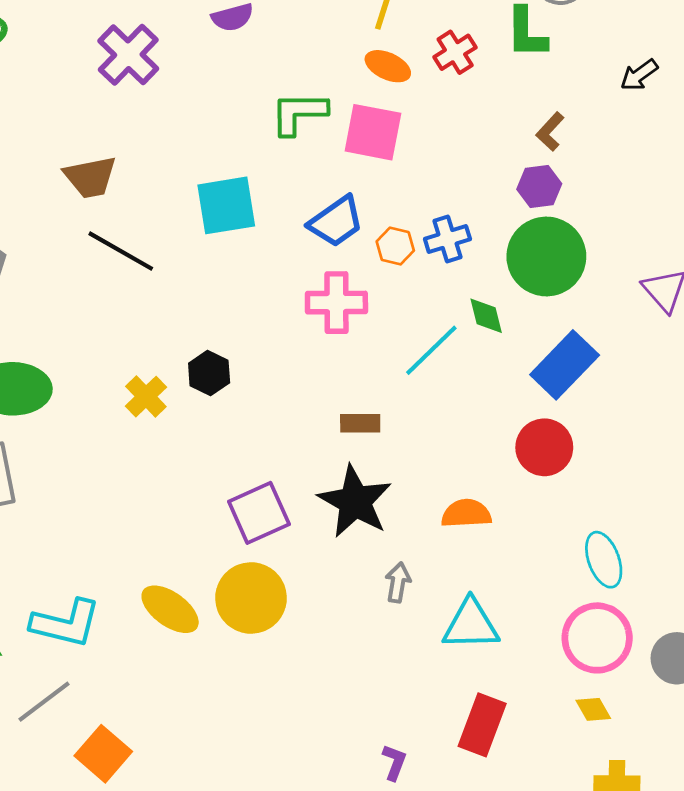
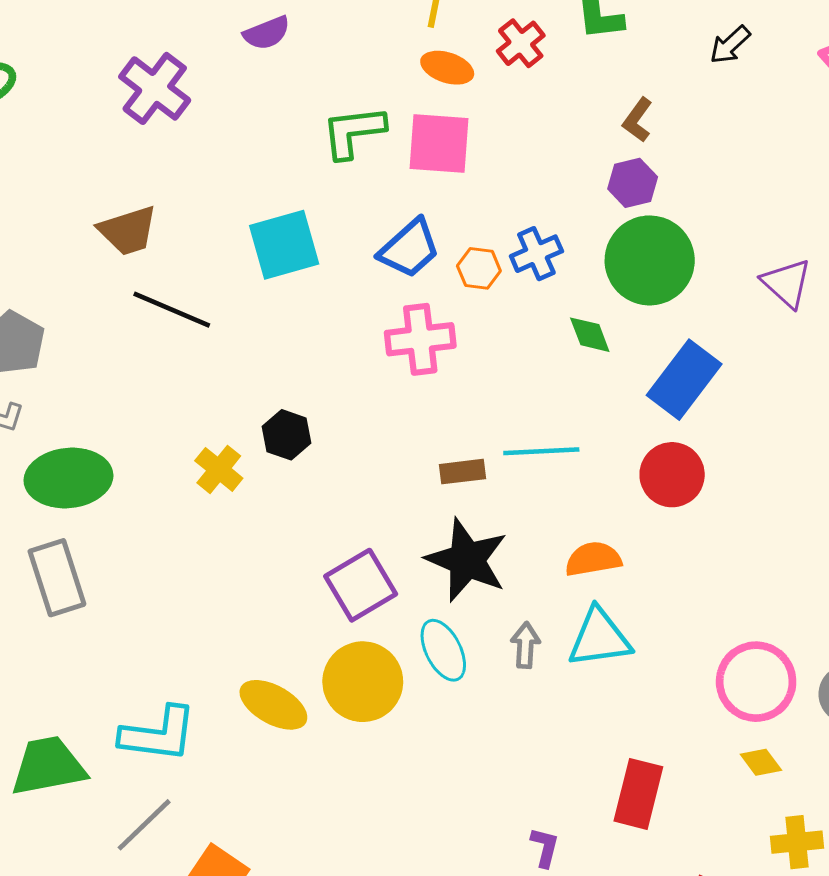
cyan line: (431, 350) -> (541, 451), moved, turned 48
cyan ellipse: (604, 560) -> (443, 650), moved
cyan triangle: (471, 625) -> (599, 638), moved

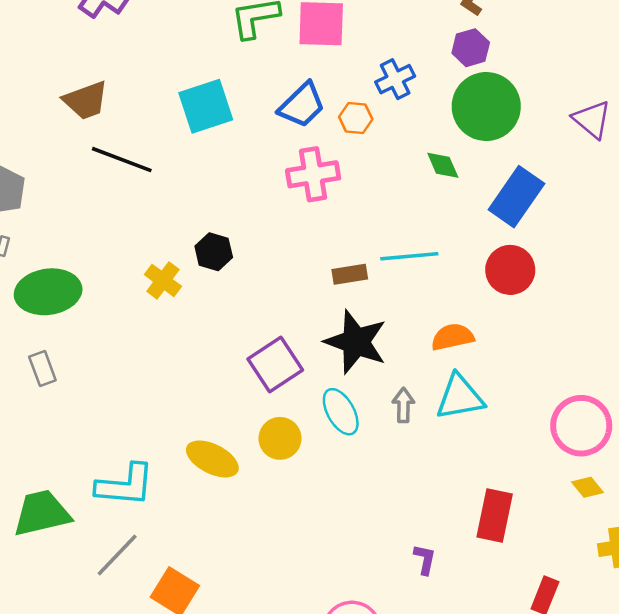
blue cross: (536, 254) -> (395, 79), moved
gray rectangle: (57, 578) -> (42, 369), size x0.6
yellow circle: (363, 682) -> (280, 438), size x0.7

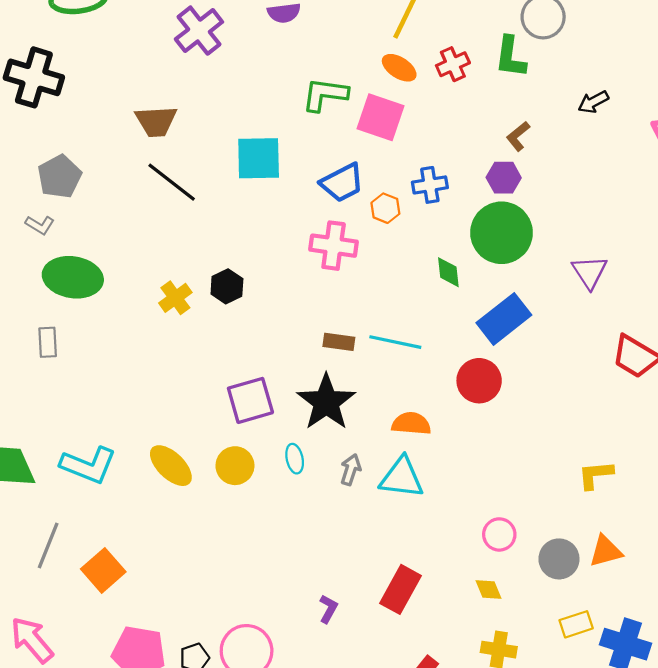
cyan ellipse: (341, 412) -> (295, 459), size x0.7
pink circle: (581, 426) -> (499, 534), size x0.6
gray line: (117, 555) -> (48, 545), moved, turned -39

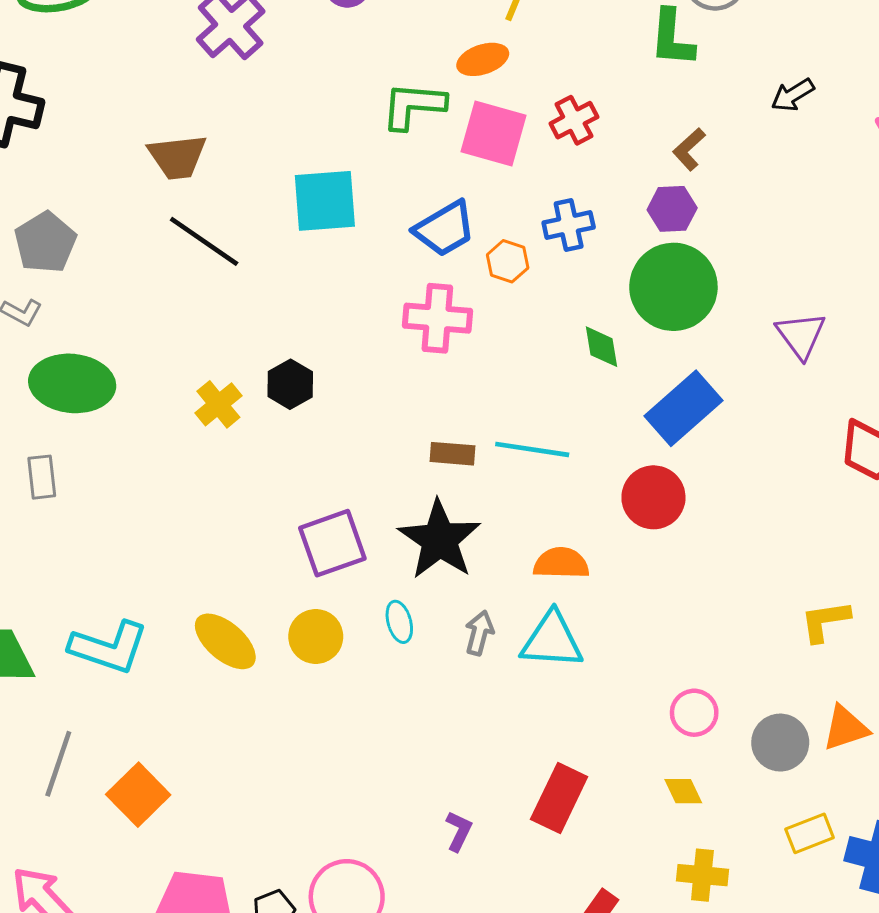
red cross: (453, 64) -> (574, 120), moved
orange ellipse: (399, 68) -> (483, 59), moved, turned -48

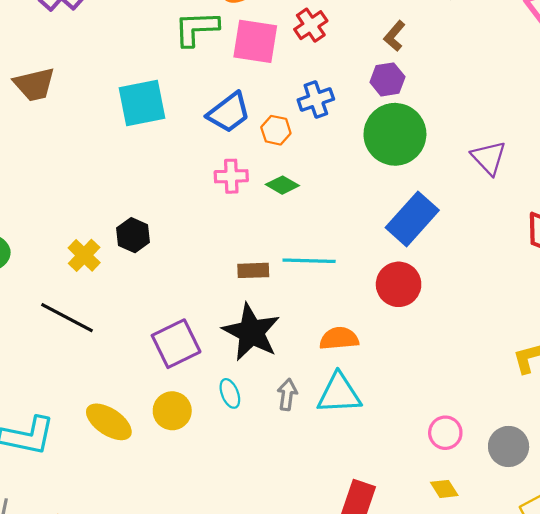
black line: (204, 241) -> (67, 318), moved
pink cross: (437, 318) -> (231, 176), size x0.7
green diamond: (602, 347) -> (282, 185), moved, turned -44

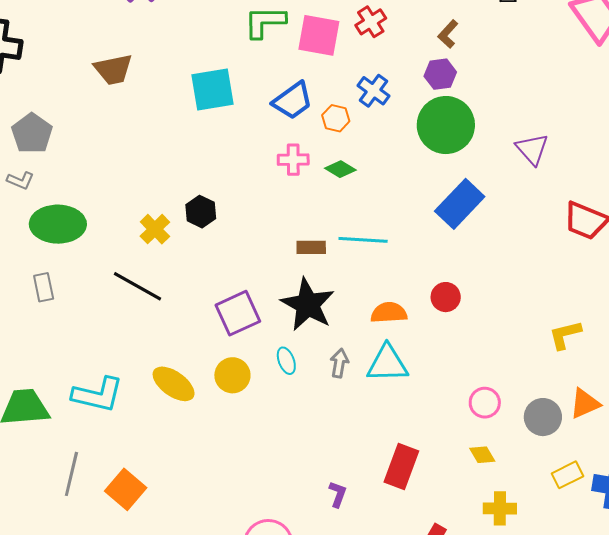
blue cross: (316, 99) -> (373, 91), turned -36
red circle: (399, 284) -> (446, 297), moved, size x0.7

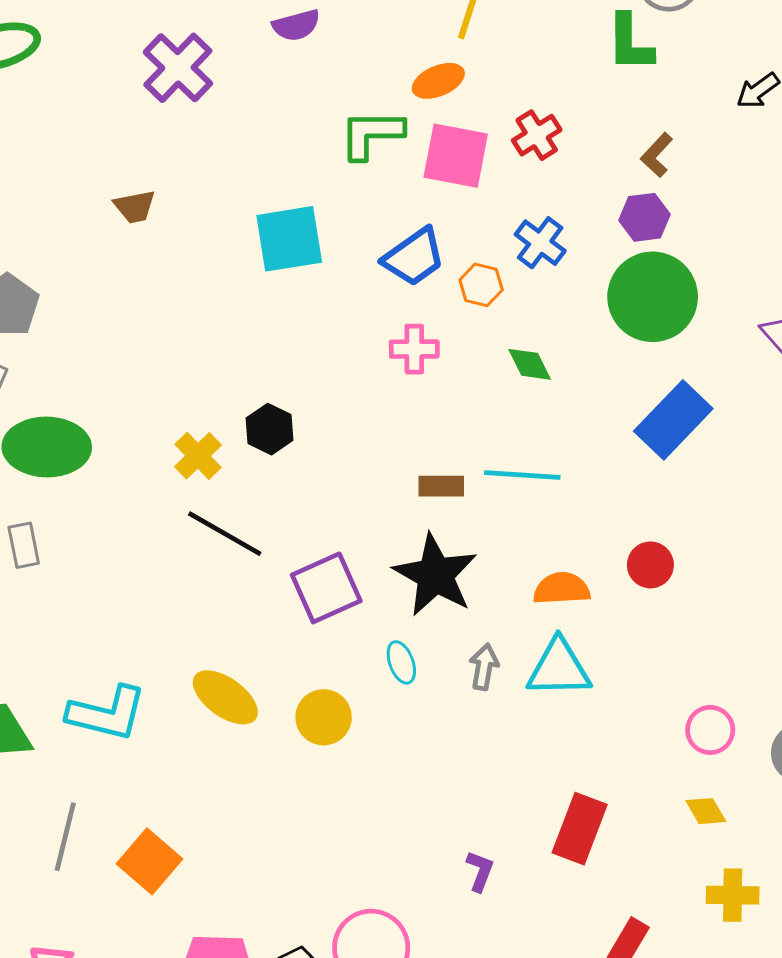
brown trapezoid: (113, 70) -> (135, 207), size x0.7
green diamond: (340, 169) -> (530, 364), moved, turned 32
black line: (138, 286) -> (225, 534), moved
yellow circle: (232, 375) -> (324, 717), moved

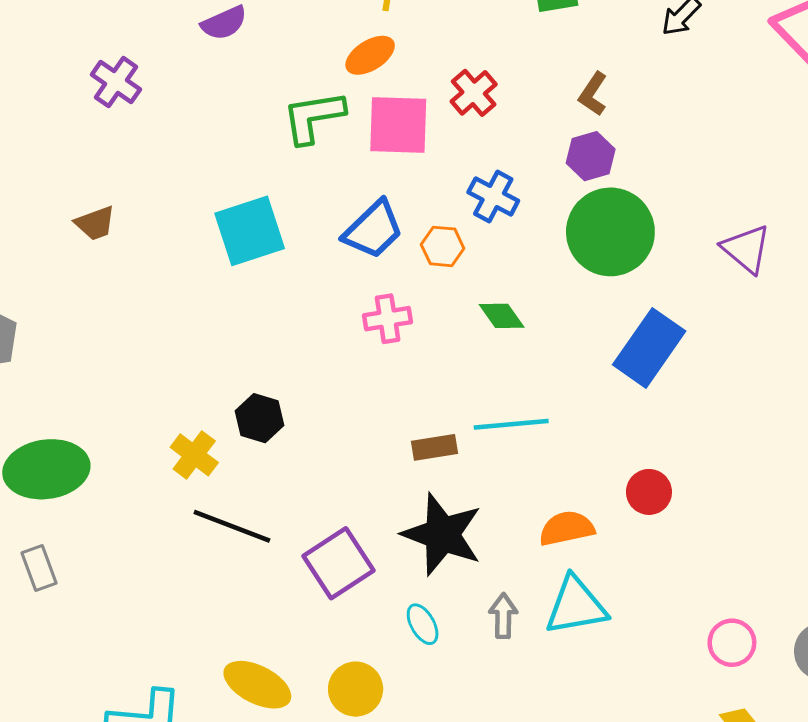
purple cross: (178, 68) -> (116, 82), size x0.7

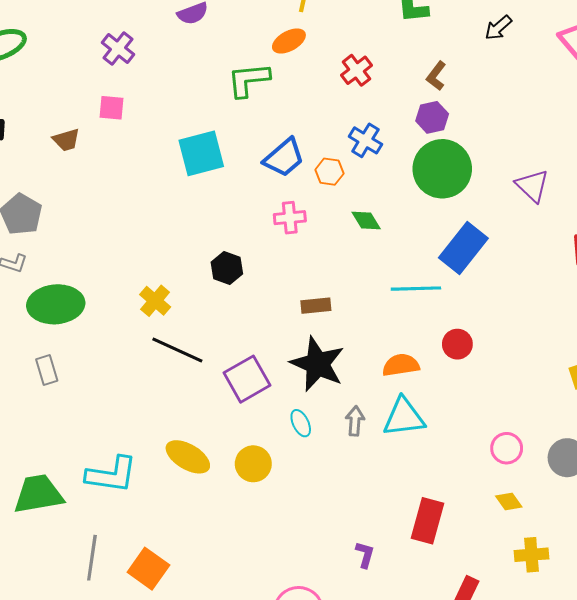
pink square: (398, 125) -> (111, 108), moved, size x0.6
brown trapezoid: (95, 223) -> (66, 140), moved
black hexagon: (260, 418) -> (227, 268), moved
cyan line: (511, 424) -> (416, 289), moved

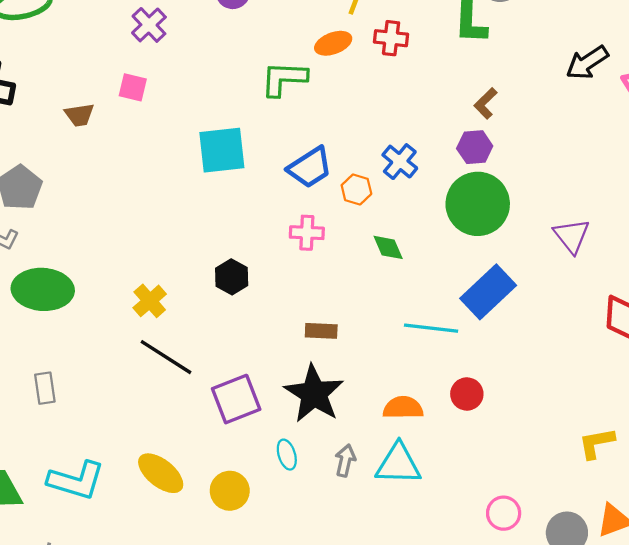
black arrow: (498, 28) -> (587, 63), moved, size x1.4
red cross: (357, 70) -> (391, 38), moved, turned 36
gray rectangle: (47, 370) -> (45, 388), moved

